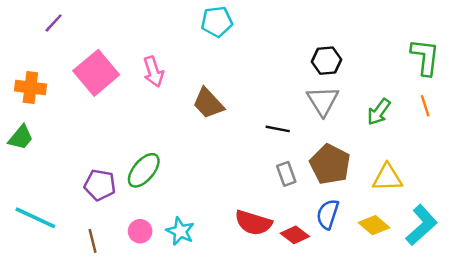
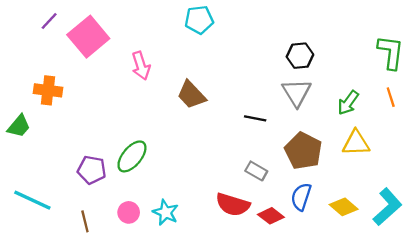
pink square: (96, 73) -> (88, 37), moved
orange cross: (30, 87) -> (48, 90), moved
gray rectangle: (286, 174) -> (256, 171), moved, turned -40
yellow triangle: (387, 178) -> (356, 143), moved

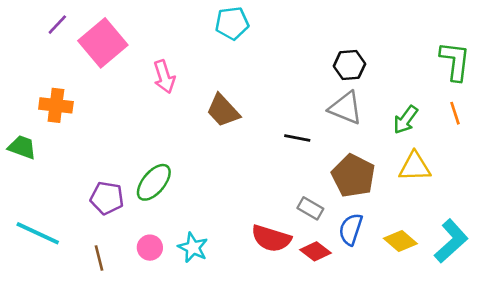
gray triangle: (297, 93) -> (346, 108), turned -36
green trapezoid: (19, 126) -> (22, 147), turned -110
gray rectangle: (256, 171) -> (310, 208), moved

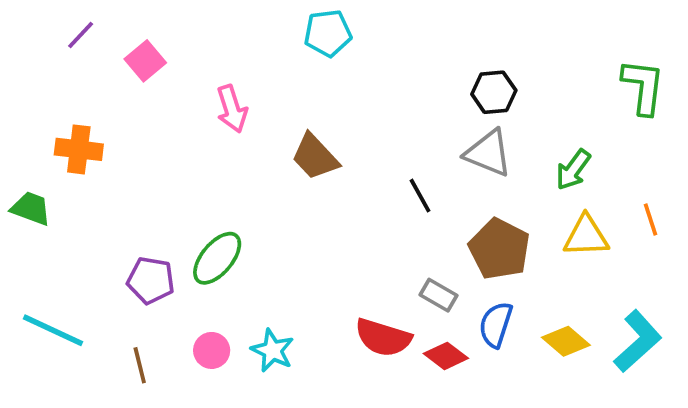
pink square: (103, 43) -> (145, 61), size x0.6
orange line: (455, 113) -> (651, 219), moved
black line: (297, 138) -> (420, 196), turned 50

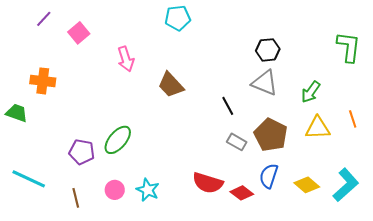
gray rectangle: (438, 295) -> (237, 142), moved

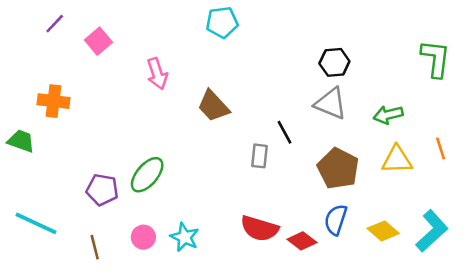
green arrow: (311, 92) -> (388, 115), turned 40
gray rectangle: (237, 142) -> (260, 156), moved, turned 66

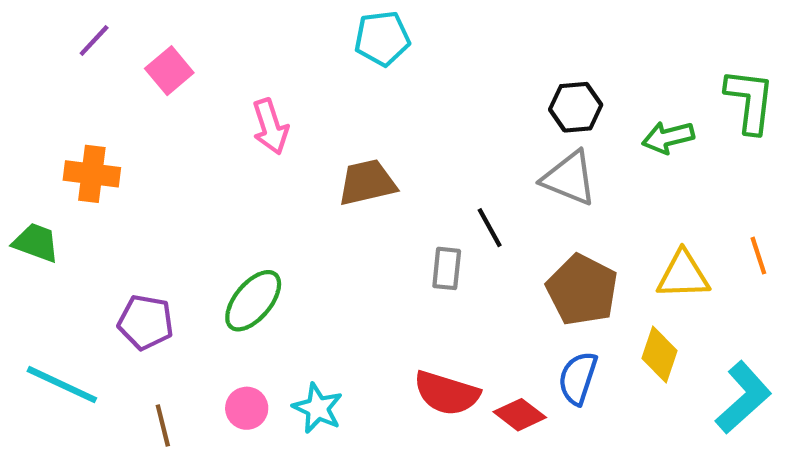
brown trapezoid: (213, 106) -> (367, 182), turned 120
green arrow: (388, 115) -> (668, 137), moved
purple pentagon: (102, 190) -> (146, 322), moved
yellow diamond: (383, 231) -> (659, 354), moved, turned 68

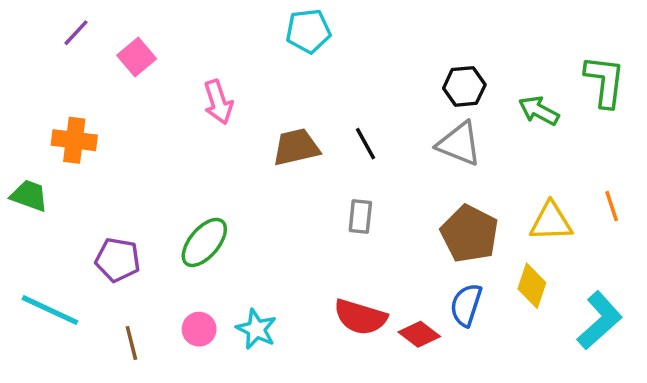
green arrow: (668, 137) -> (539, 111), turned 42
black line: (490, 228) -> (366, 144), moved

